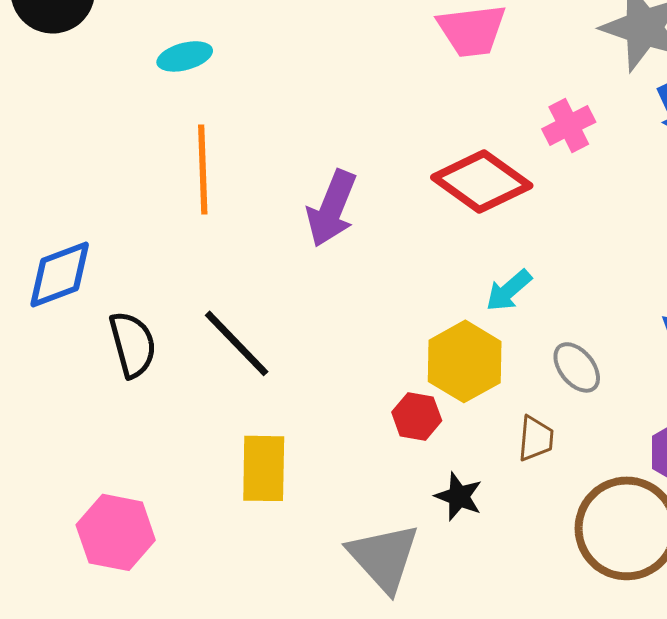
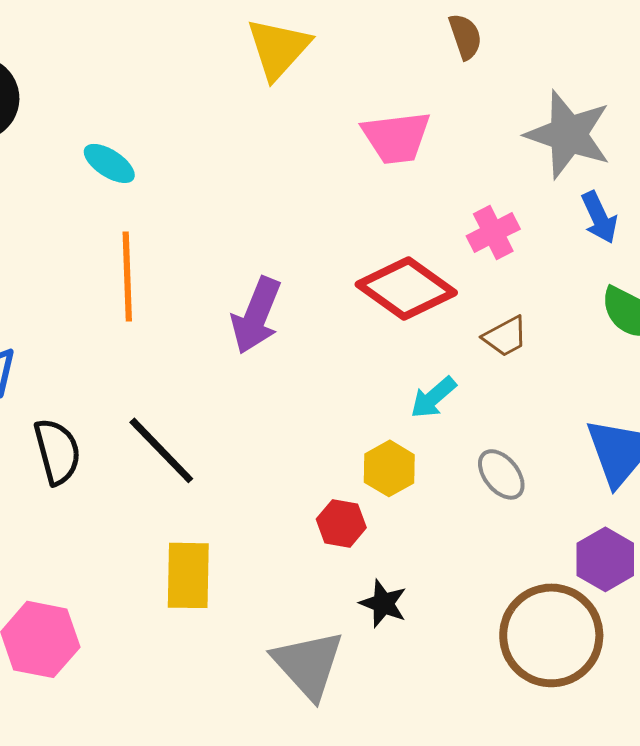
cyan ellipse: (185, 56) -> (109, 163), turned 48
yellow hexagon: (465, 361) -> (389, 468), size x0.7
brown trapezoid: (536, 438) -> (505, 336), moved, turned 57

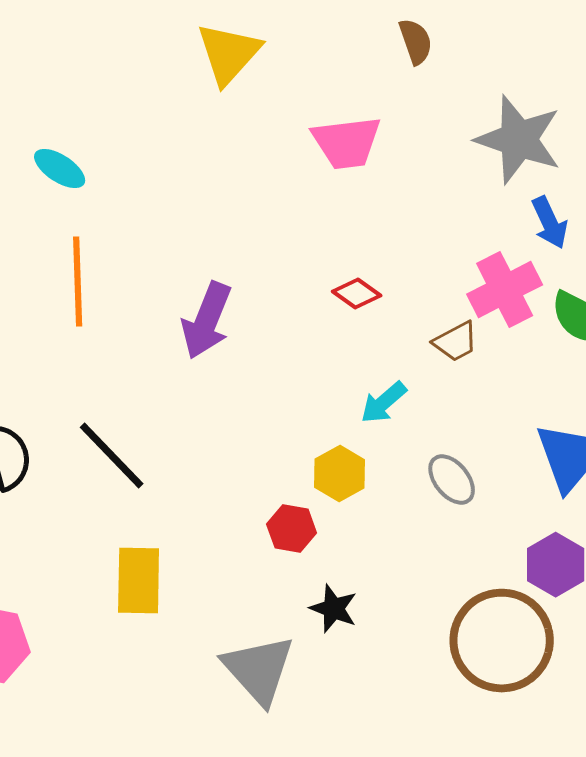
pink cross: (493, 232) -> (505, 290), moved, size x1.4
red diamond: (406, 288) -> (357, 294), size x0.5

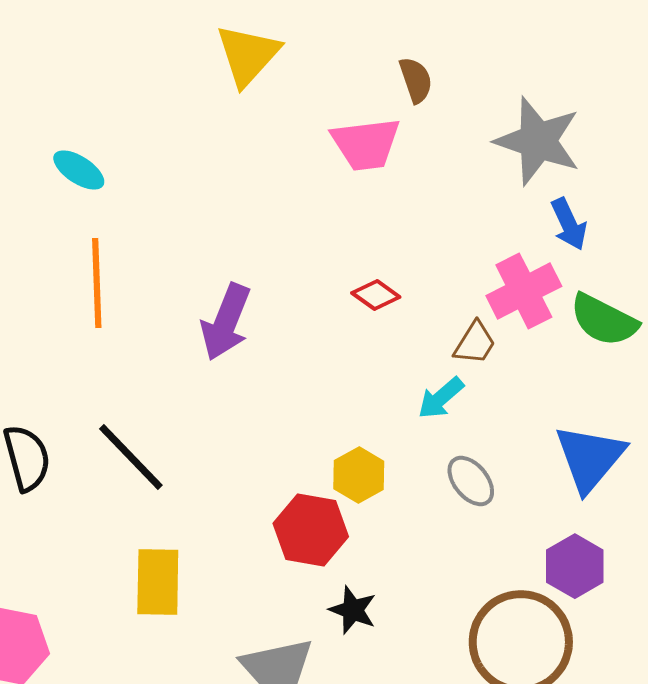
brown semicircle: (416, 42) -> (416, 80), moved
brown trapezoid: (456, 342) -> (475, 343), turned -30
cyan arrow: (384, 402) -> (441, 398), moved
red hexagon: (292, 528) -> (311, 530), size x1.5

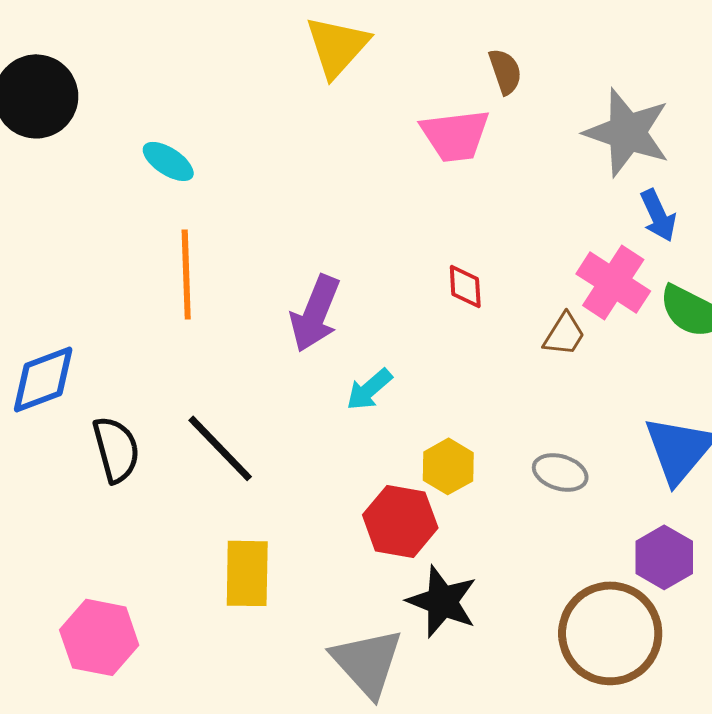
pink cross: (524, 291) -> (613, 282), turned -30
red diamond: (376, 295) -> (465, 286), turned 51
cyan arrow: (441, 398) -> (369, 389), moved
gray ellipse: (471, 481) -> (560, 472), turned -34
black star: (353, 610) -> (442, 601), size x1.5

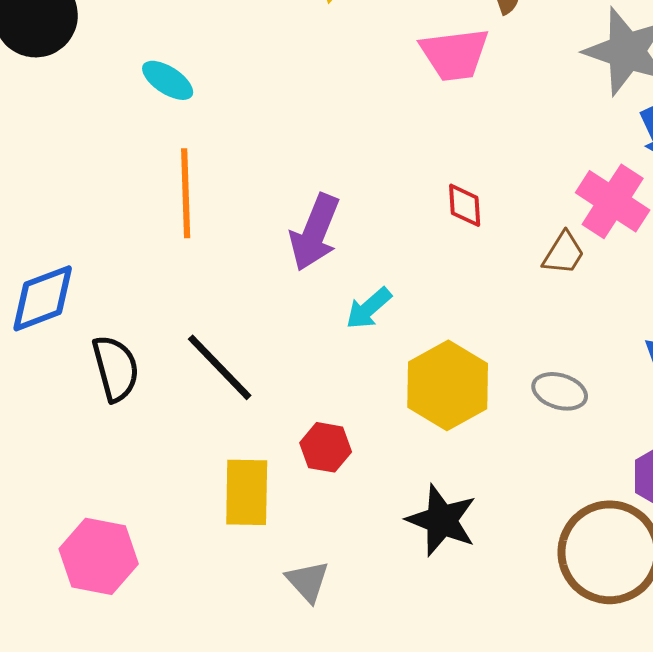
yellow hexagon: (448, 466) -> (448, 385), size x1.6
red hexagon: (400, 521) -> (326, 447), moved, size x0.7
gray triangle: (367, 662) -> (308, 581), moved, size x0.6

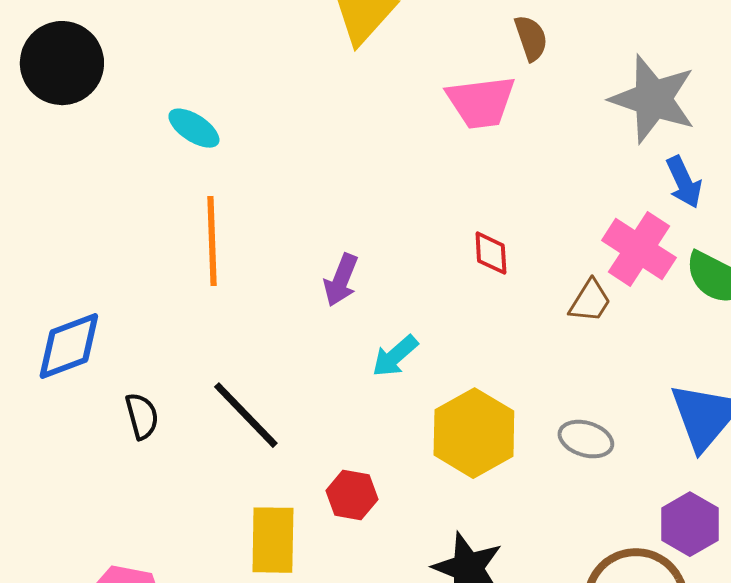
purple arrow: (315, 232) -> (341, 280), size x0.7
black semicircle: (116, 368) -> (142, 416), size x0.7

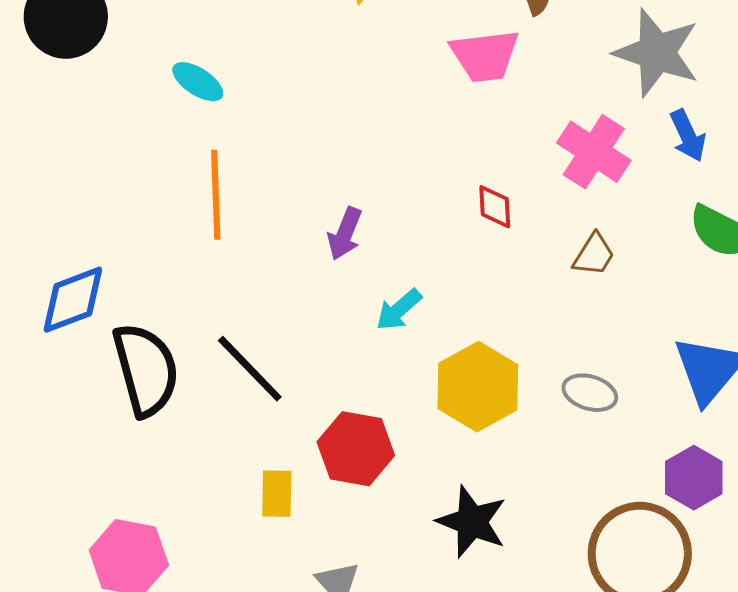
pink cross: (639, 249) -> (594, 152), moved
black semicircle: (142, 416) -> (146, 370), size x2.0
red hexagon: (352, 495) -> (356, 449), size x1.5
yellow rectangle: (273, 540) -> (277, 494), size x0.7

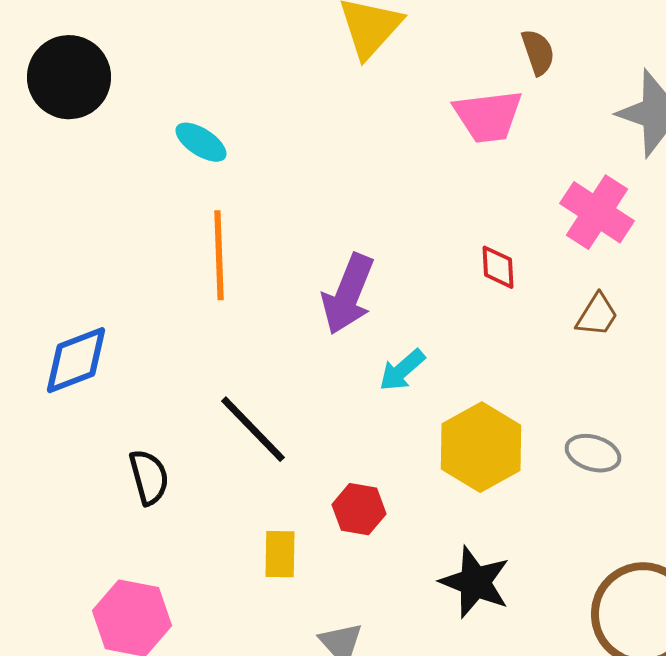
purple arrow: (345, 234) -> (348, 294), size x1.5
black semicircle: (146, 370) -> (149, 477), moved, size x0.6
red hexagon: (356, 449) -> (359, 509), size x0.7

